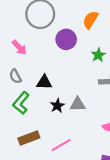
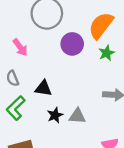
orange semicircle: (90, 20) -> (101, 25), size x1.4
green star: (98, 55) -> (107, 53), moved

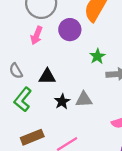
pink arrow: (20, 47) -> (37, 35), moved, turned 66
green star: (107, 53) -> (97, 56), moved

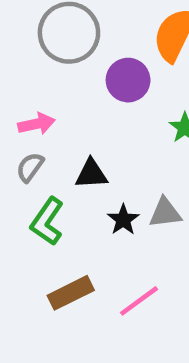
pink arrow: (37, 35) -> (36, 124), moved, turned -120
gray semicircle: (16, 71) -> (30, 167), turned 70

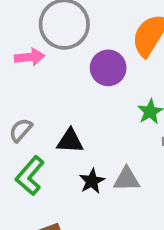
pink arrow: (36, 124) -> (30, 57), moved

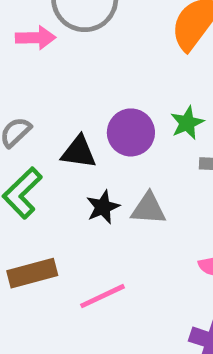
purple circle: (108, 68) -> (131, 132), moved

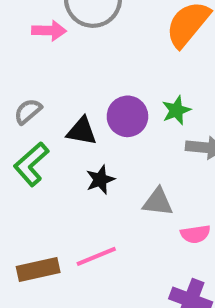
gray triangle: (148, 209) -> (158, 202), moved
brown rectangle: (32, 273) -> (38, 270), moved

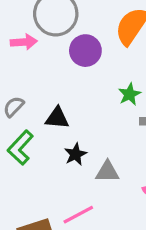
purple circle: (127, 116) -> (85, 51), moved
gray triangle: (158, 202) -> (107, 172), moved

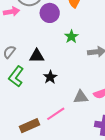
green star: (130, 94) -> (71, 37), moved
gray triangle: (107, 172) -> (81, 97), moved

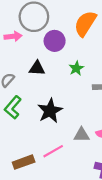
black triangle: (37, 56) -> (37, 68), moved
black star: (50, 77) -> (50, 111), size x1.6

